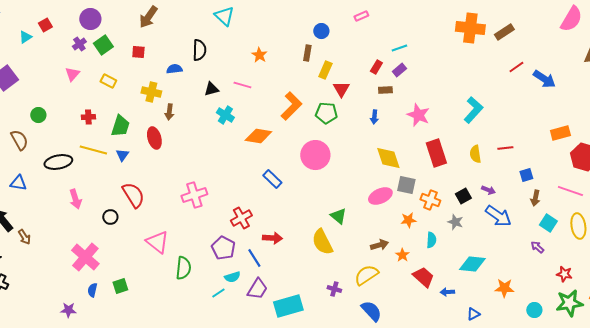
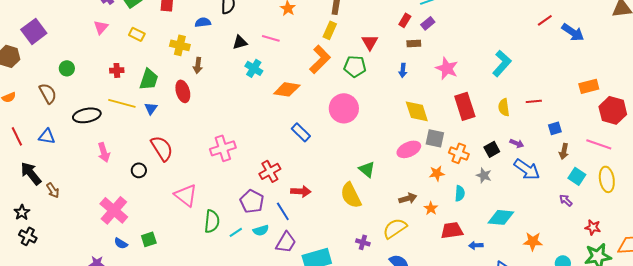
yellow rectangle: (325, 70) -> (330, 30), moved
red trapezoid: (423, 277) -> (452, 230), turned -50
blue semicircle: (92, 290) -> (121, 243), turned -72
cyan line: (218, 293) -> (236, 232), moved

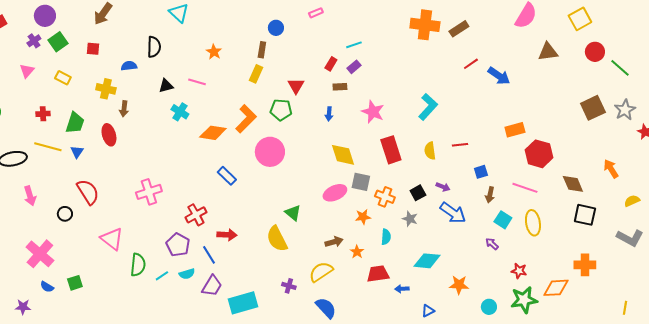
orange L-shape: (320, 59) -> (246, 119), moved

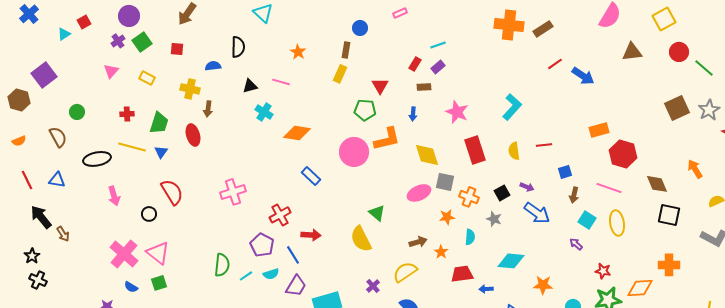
orange L-shape: (246, 119) -> (387, 139), moved, turned 32
pink triangle: (112, 239) -> (158, 253), moved
purple cross: (289, 286) -> (373, 286), turned 32

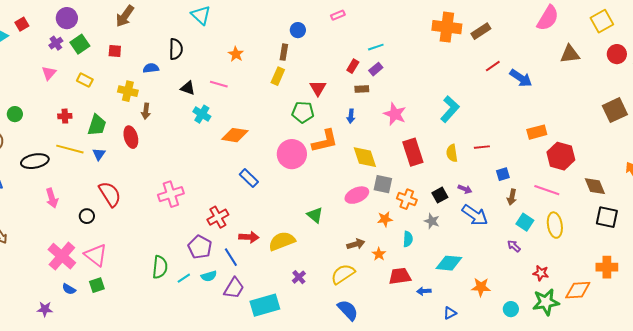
black triangle: (250, 86) -> (188, 88), turned 35
yellow semicircle: (361, 239) -> (282, 241), moved, turned 96
purple cross: (373, 286) -> (299, 277), moved

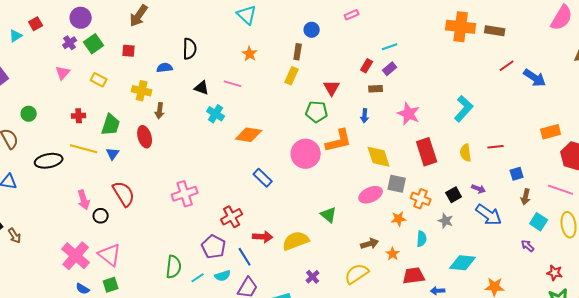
cyan triangle: (201, 15) -> (247, 15), moved
brown rectangle: (481, 31) -> (495, 31), turned 42
pink arrow: (52, 198) -> (84, 200), moved

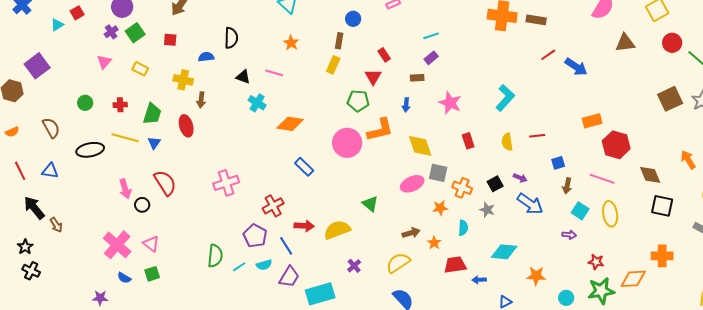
red rectangle: (367, 66) -> (384, 55), moved, turned -64
green circle: (29, 114) -> (85, 103), moved
red rectangle: (427, 152) -> (468, 141), size x0.6
purple arrow: (528, 246) -> (569, 235), turned 144
pink triangle: (110, 255) -> (151, 244), size x0.7

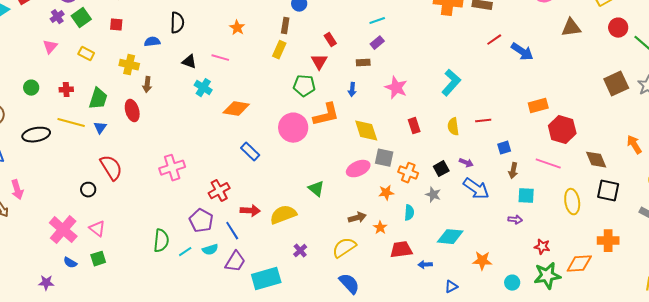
pink arrow: (125, 189) -> (17, 190), moved
cyan square: (580, 211) -> (526, 196), turned -30
yellow ellipse: (610, 214) -> (572, 202), moved

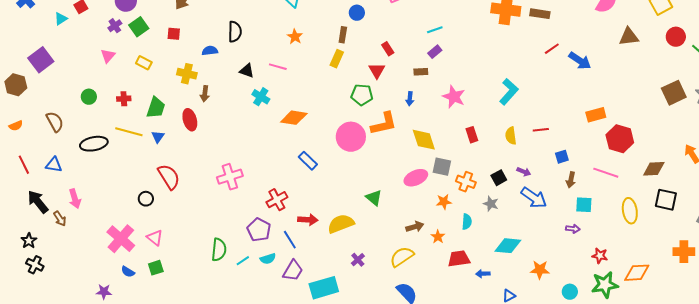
brown diamond: (596, 160) -> (654, 169), turned -70
orange cross: (608, 241) -> (684, 252), moved

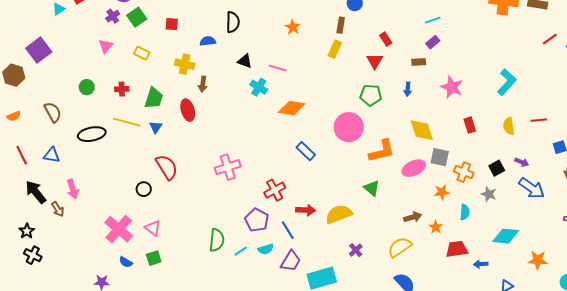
pink line: (278, 67) -> (278, 68), moved
green pentagon: (362, 95) -> (371, 95), moved
orange L-shape: (384, 124) -> (382, 151), moved

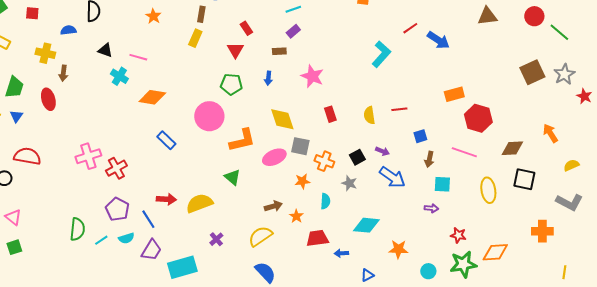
cyan L-shape: (507, 82) -> (381, 54), moved
red semicircle: (167, 167) -> (27, 156), turned -48
red cross: (275, 190) -> (116, 168), moved

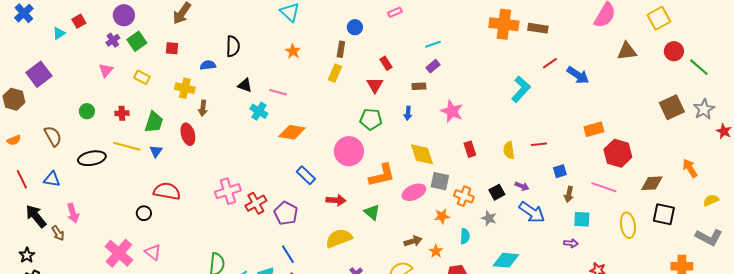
red arrow: (166, 199) -> (336, 200), moved
purple pentagon: (117, 209) -> (286, 213), moved

